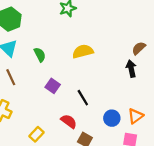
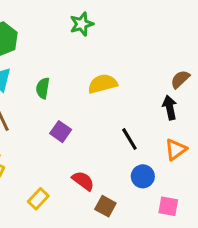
green semicircle: (40, 55) -> (43, 88), turned -144
black line: (83, 98) -> (129, 139), moved
orange triangle: (136, 116) -> (176, 149), moved

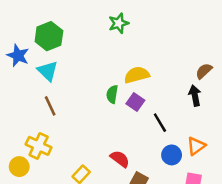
green semicircle: (43, 88) -> (112, 94), moved
purple square: (61, 132) -> (135, 102), moved
orange triangle: (176, 149) -> (196, 146), moved

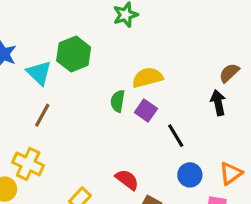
green hexagon: (49, 36) -> (74, 54), moved
brown line: (50, 106) -> (42, 115), turned 54
orange triangle: (196, 146) -> (231, 173), moved

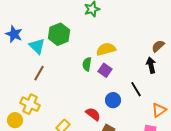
black line: (176, 136) -> (136, 89), moved
blue circle: (190, 175) -> (113, 100), moved

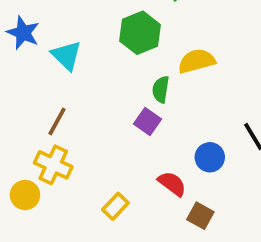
green hexagon: (59, 34) -> (140, 33), moved
purple square: (105, 70) -> (148, 121), moved
brown line: (39, 73) -> (57, 121), moved

